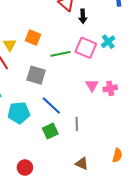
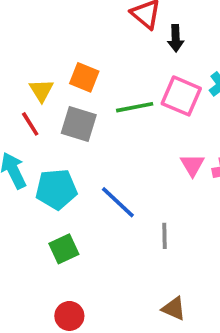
gray square: (36, 75) -> (79, 124), moved
cyan pentagon: (19, 113) -> (56, 189), moved
green square: (50, 131) -> (64, 249), moved

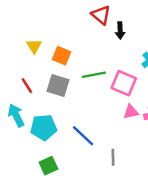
yellow triangle: (41, 90) -> (34, 46), moved
pink square: (181, 96) -> (124, 83), moved
pink triangle: (192, 165) -> (131, 112), turned 49

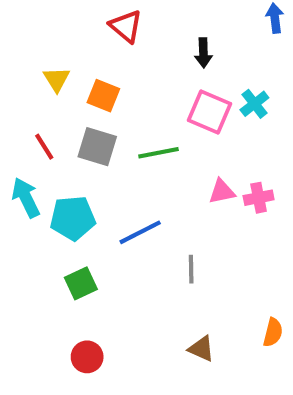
red triangle: (101, 15) -> (126, 26), moved
green line: (94, 75) -> (159, 153), moved
pink square: (124, 83) -> (210, 112), moved
blue line: (83, 136) -> (140, 232), turned -70

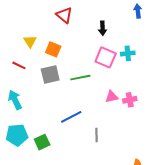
cyan cross: (254, 104) -> (128, 53), turned 32
red line: (44, 147) -> (19, 65), moved, turned -32
gray square: (97, 147) -> (50, 75), turned -30
cyan pentagon: (73, 218) -> (17, 135), moved

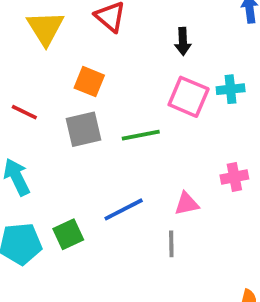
yellow triangle: (30, 41) -> (45, 28), moved, size x1.5
pink triangle: (112, 97) -> (187, 204), moved
green square: (42, 142) -> (68, 234), moved

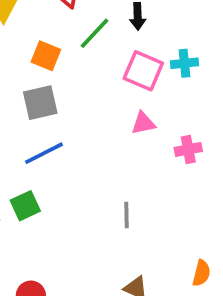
green line: (141, 135) -> (95, 33), moved, turned -36
pink triangle: (187, 204) -> (143, 123), moved
blue line: (124, 209) -> (44, 153), moved

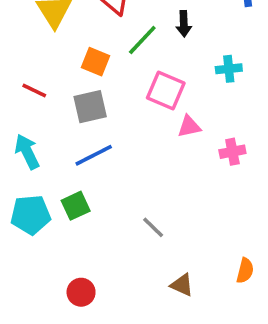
pink square: (143, 71) -> (166, 90), moved
gray line: (126, 215) -> (153, 227), moved, turned -45

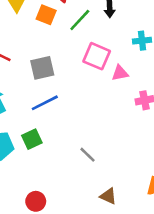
orange square: (95, 62) -> (46, 15), moved
pink triangle: (189, 126) -> (120, 73), moved

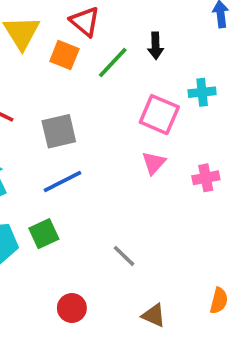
pink square: (97, 56) -> (159, 115), moved
pink triangle: (120, 73) -> (154, 163), moved, turned -36
red circle: (36, 201) -> (72, 308), moved

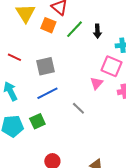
black arrow: (156, 46) -> (97, 31), moved
pink square: (159, 115) -> (111, 66), moved
gray line: (124, 256) -> (78, 108), moved

